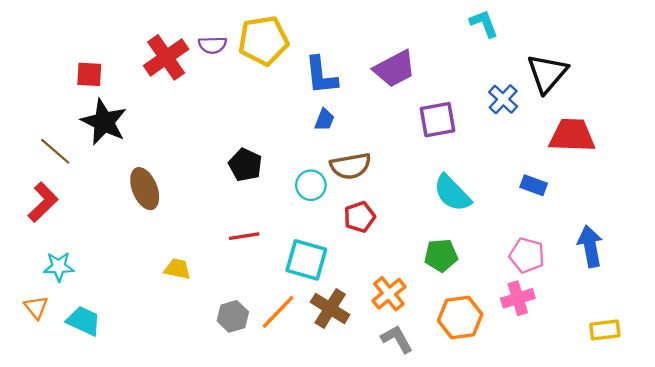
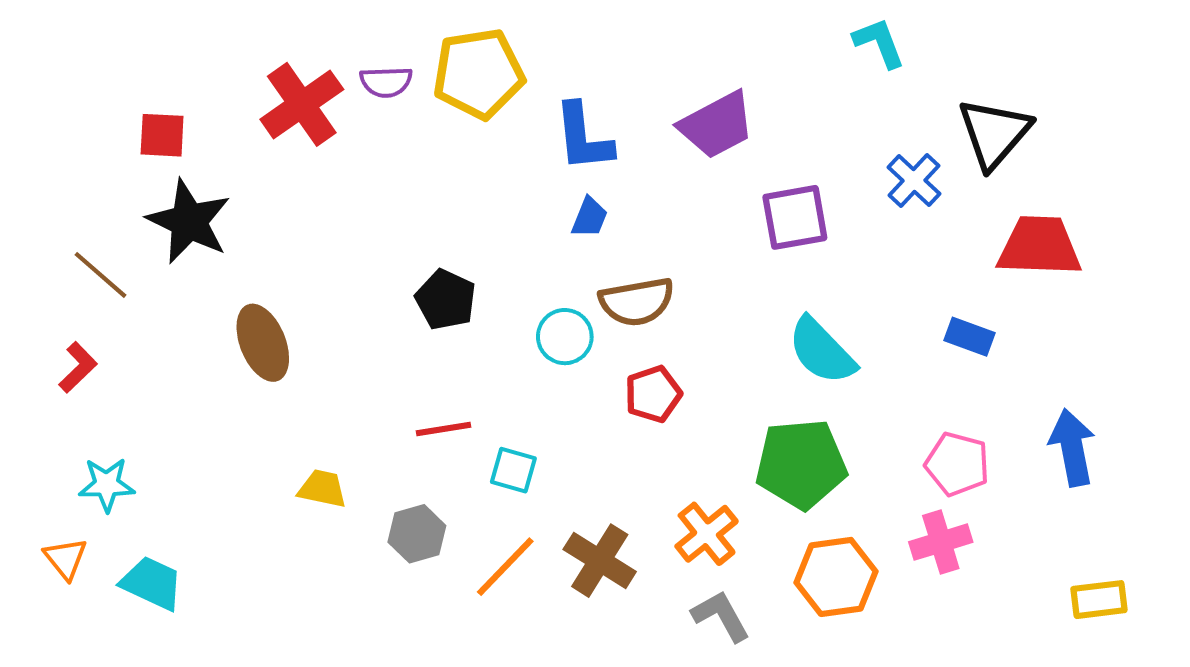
red L-shape: (43, 202) -> (78, 367), size x0.7
green pentagon: (441, 255) -> (801, 464), size x1.5
cyan square: (306, 260) -> (513, 470), moved, size x0.6
gray hexagon: (233, 316) -> (417, 534), moved

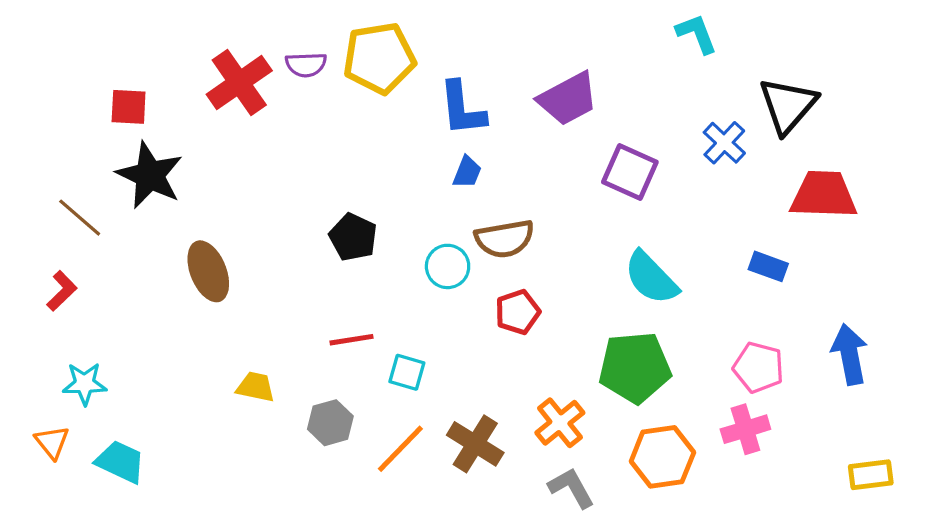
purple square: (795, 217) -> (630, 172), turned 34

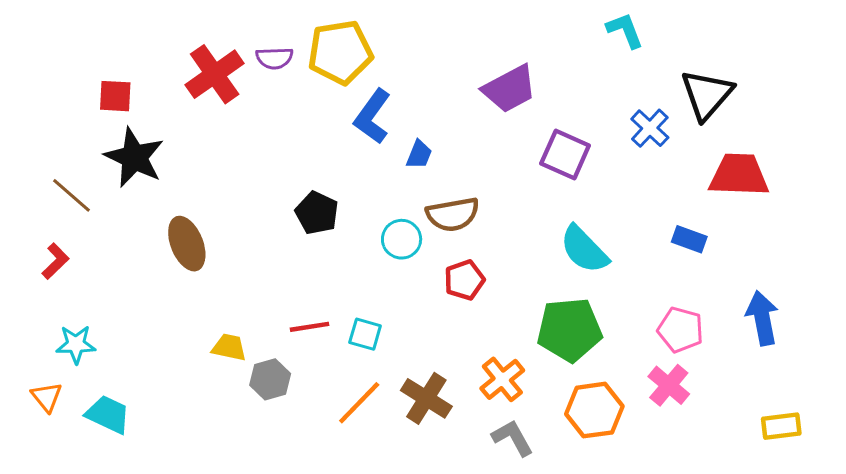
blue L-shape: (462, 109) -> (372, 117), moved, turned 42
red line: (352, 340) -> (310, 327), moved
gray hexagon: (330, 423) -> (270, 379), moved
pink cross: (745, 429) -> (669, 385), turned -33

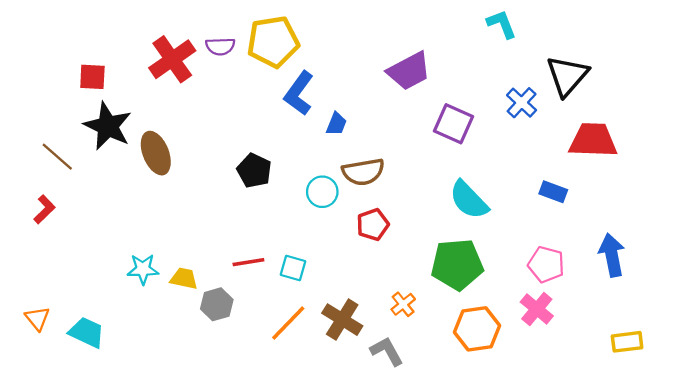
brown ellipse: (187, 244) -> (156, 153), moved
cyan star: (76, 344) -> (143, 269), moved
orange cross: (502, 379) -> (403, 304), size x0.7
gray L-shape: (513, 438) -> (387, 351), moved

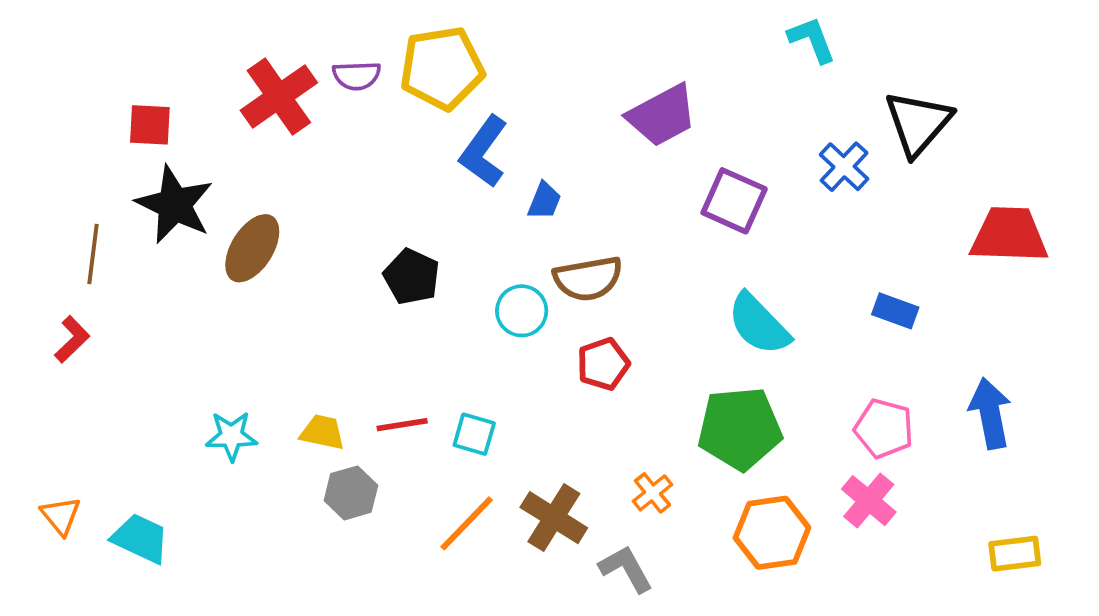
red trapezoid: (593, 140) -> (1009, 235), moved
brown ellipse: (156, 153) -> (252, 248), turned 54
brown line: (57, 157) -> (93, 254), turned 56
yellow trapezoid: (184, 279) -> (322, 432), moved

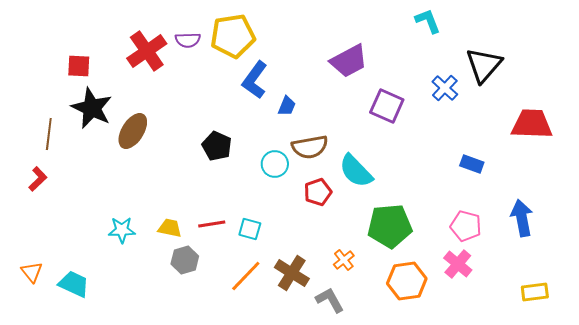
cyan semicircle: (759, 324) -> (356, 171), moved

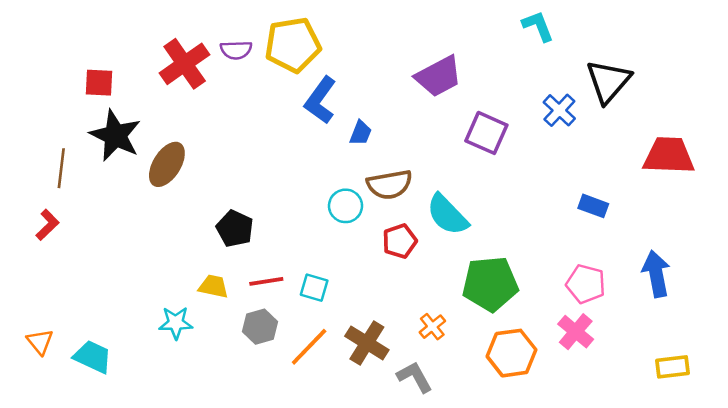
black pentagon: (217, 146) -> (235, 229), moved
cyan star: (122, 230) -> (176, 323), moved
gray hexagon: (185, 260) -> (260, 327), moved

